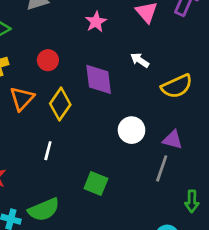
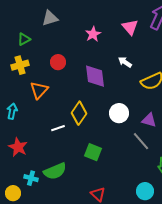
yellow diamond: (60, 104) -> (79, 113), moved
white line: (48, 151) -> (58, 128), turned 56
gray line: (162, 168) -> (141, 141), turned -60

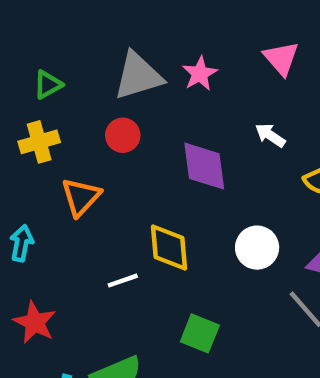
gray triangle: (50, 18) -> (138, 76), moved, size x1.4
yellow diamond: (79, 113) -> (169, 248), turned -40

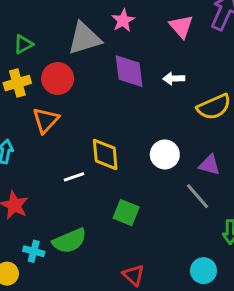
pink star: (200, 74) -> (123, 20), moved
red circle: (123, 135) -> (58, 79), moved, size x1.4
white arrow: (270, 135) -> (174, 79), turned -36
purple diamond: (204, 166) -> (129, 71), moved

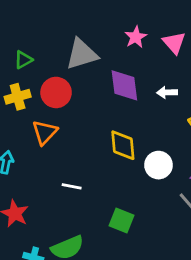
pink star: (123, 20) -> (136, 37), moved
yellow diamond: (105, 154) -> (123, 145), moved
white line: (74, 177) -> (72, 186), turned 30

